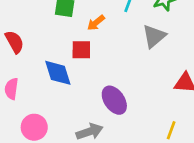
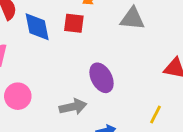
gray triangle: (154, 36) -> (132, 19), moved, turned 40
blue diamond: (58, 73) -> (37, 27), moved

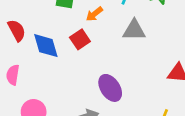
red square: (74, 23) -> (80, 39), turned -36

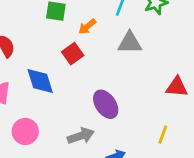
blue diamond: (46, 46) -> (40, 81), moved

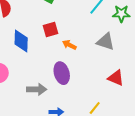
orange arrow: (87, 27) -> (69, 45), moved, turned 48
gray triangle: (130, 43) -> (106, 42), moved

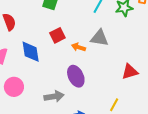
gray triangle: (106, 42) -> (99, 38), moved
red triangle: (116, 78) -> (130, 72), turned -30

